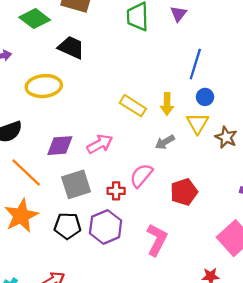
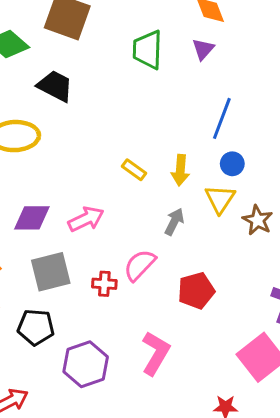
yellow rectangle: (133, 106) -> (134, 170), size x0.7
gray arrow: (165, 142) -> (174, 222), turned 144
purple hexagon: (106, 227) -> (86, 364), moved

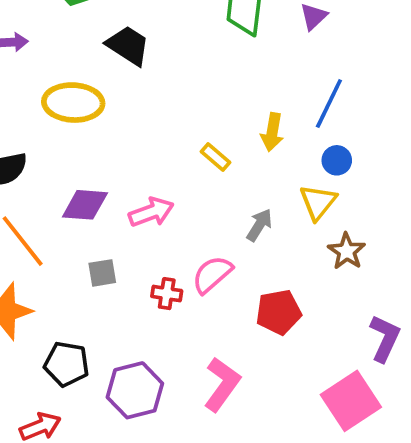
yellow arrow: (180, 170) -> (272, 132), moved
brown star: (258, 220) -> (347, 251), moved
gray square: (51, 272) -> (102, 273), size x0.6
black pentagon: (36, 327) -> (67, 364), moved

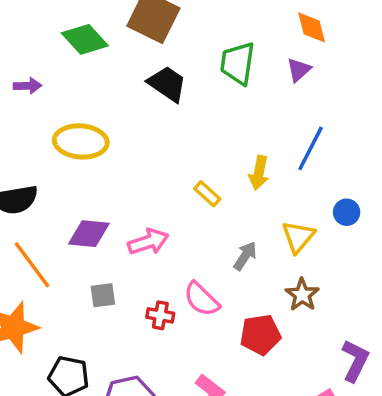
black trapezoid: (128, 45) -> (167, 84), moved
blue circle: (337, 160) -> (347, 212), moved
brown star: (347, 251) -> (302, 295), moved
pink semicircle: (212, 274) -> (202, 299), turned -96

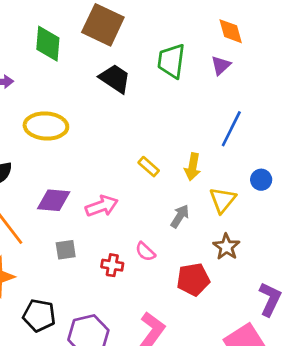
green diamond: (85, 39) -> (48, 44), turned 48
yellow arrow: (259, 173) -> (193, 167), moved
pink semicircle: (202, 299) -> (145, 252), size x0.7

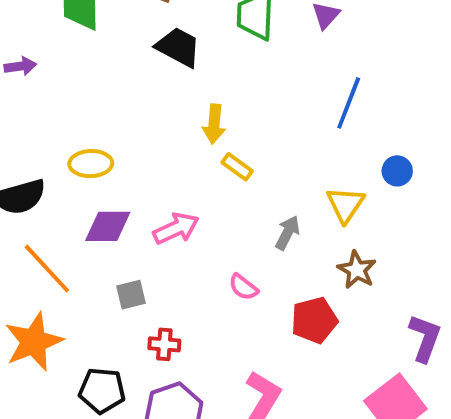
yellow ellipse: (46, 126) -> (91, 164), moved, size x0.7
yellow arrow: (193, 167) -> (214, 124), moved
red cross: (112, 265) -> (164, 344), moved

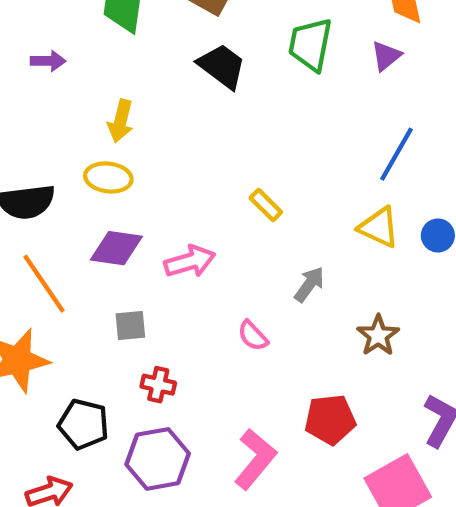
yellow arrow: (214, 124) -> (121, 121), moved
yellow triangle: (345, 205) -> (379, 227), moved, turned -48
red pentagon: (314, 320) -> (330, 419), moved

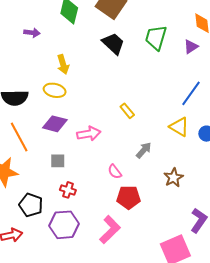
yellow arrow: (121, 121) -> (63, 64), turned -36
red pentagon: (330, 419) -> (129, 197), moved

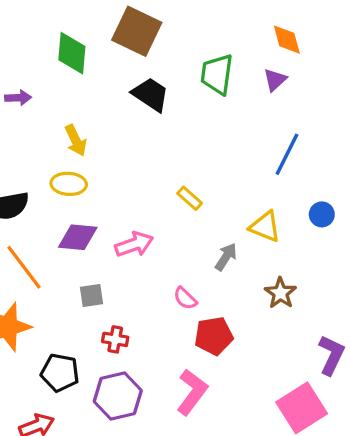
yellow triangle: (179, 127) -> (265, 227), moved

